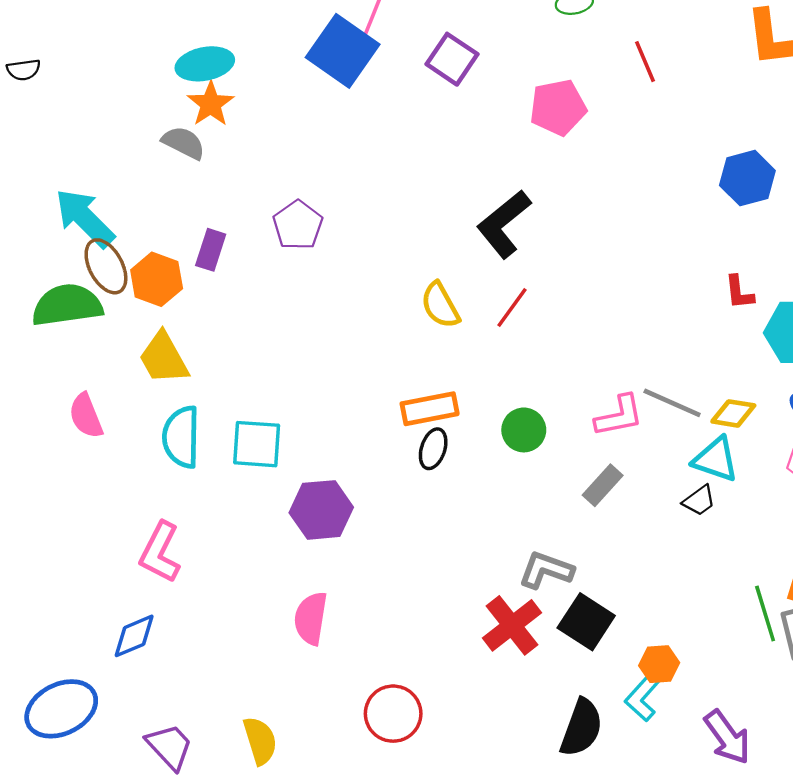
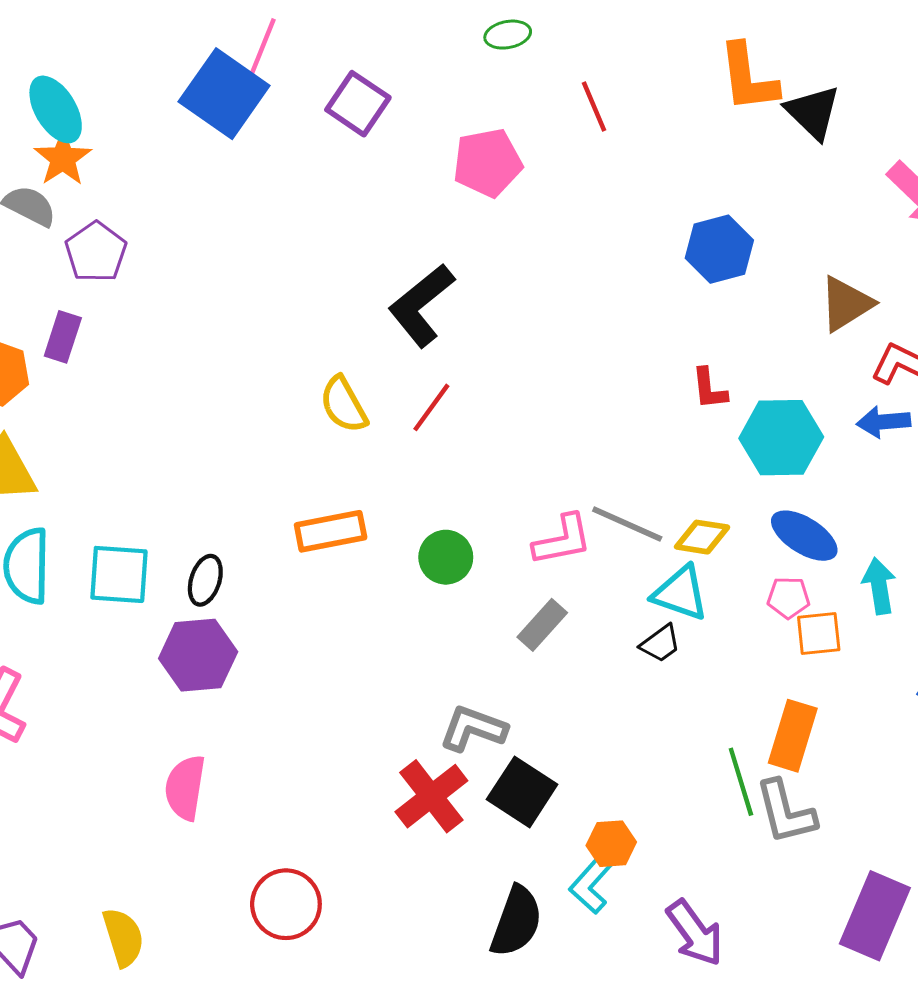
cyan ellipse: (205, 64) -> (56, 109), turned 70
purple pentagon: (298, 225) -> (96, 252), moved
black ellipse: (433, 449) -> (205, 580), moved

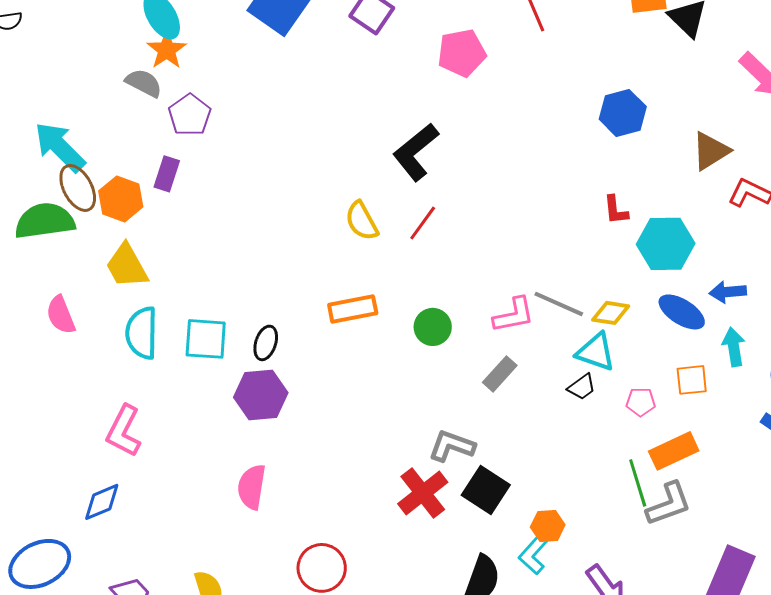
blue arrow: (883, 422) -> (728, 292), moved
pink pentagon: (788, 598) -> (641, 402), moved
orange rectangle: (793, 736) -> (674, 451), turned 48
gray L-shape: (786, 812) -> (669, 504), turned -96

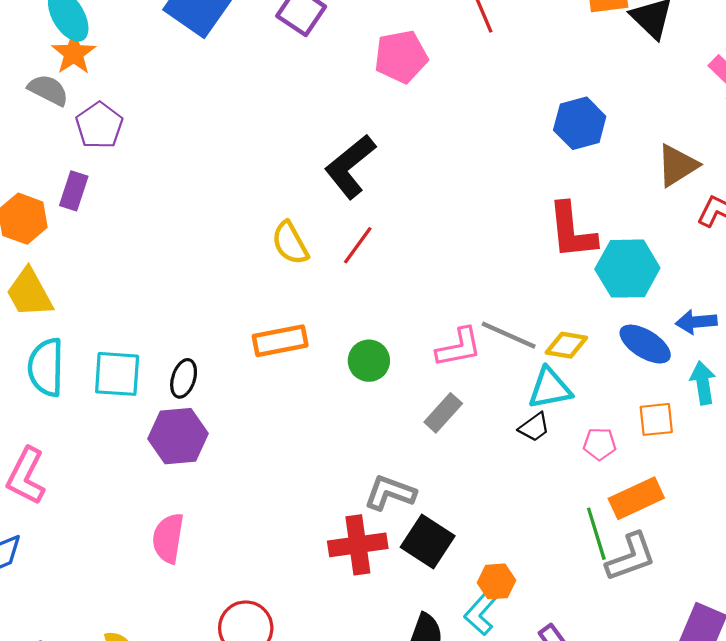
red L-shape: (616, 210) -> (572, 231), size x1.8
cyan triangle: (596, 352) -> (550, 388), turned -30
red cross: (423, 493) -> (358, 545), turned 30

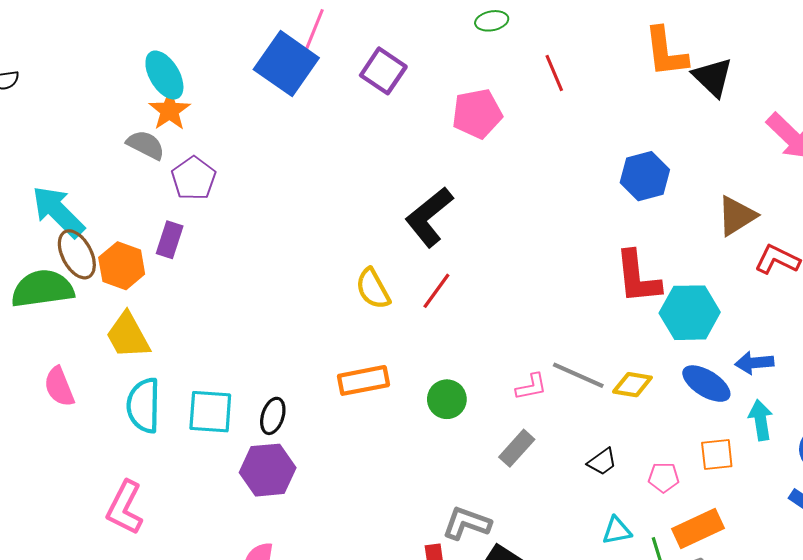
pink L-shape: (459, 347) -> (531, 387), size x0.7
cyan triangle: (550, 388) -> (617, 531), moved, size x0.7

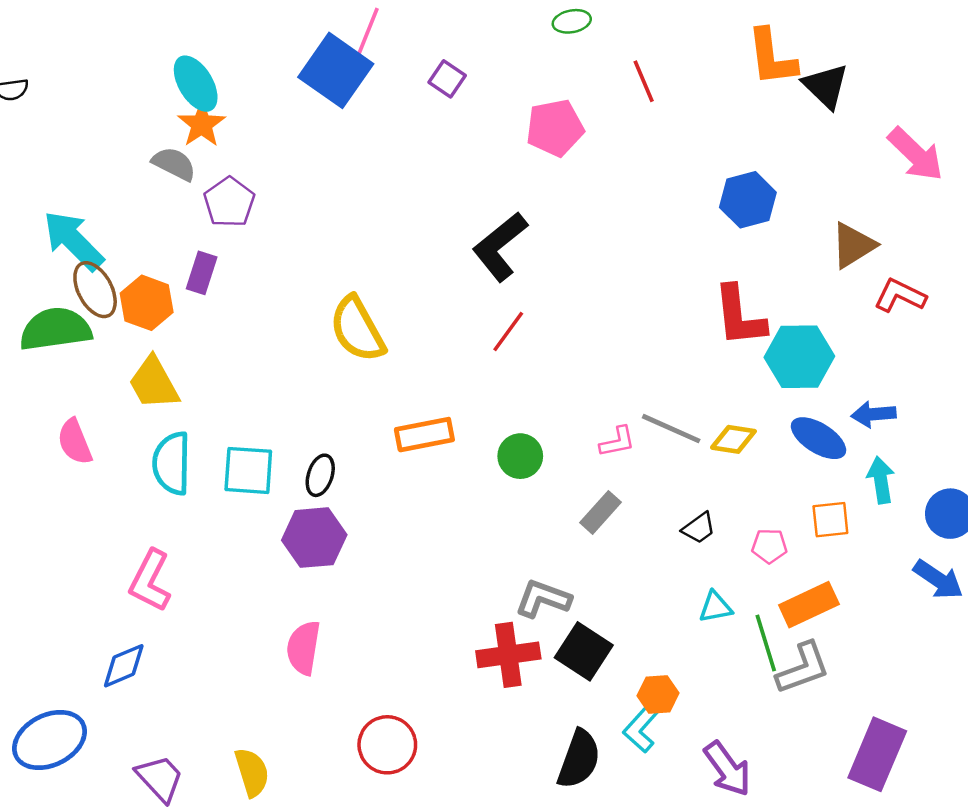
purple square: (383, 71) -> (447, 79), size x0.7
yellow semicircle: (373, 289) -> (357, 329), moved, size x1.4

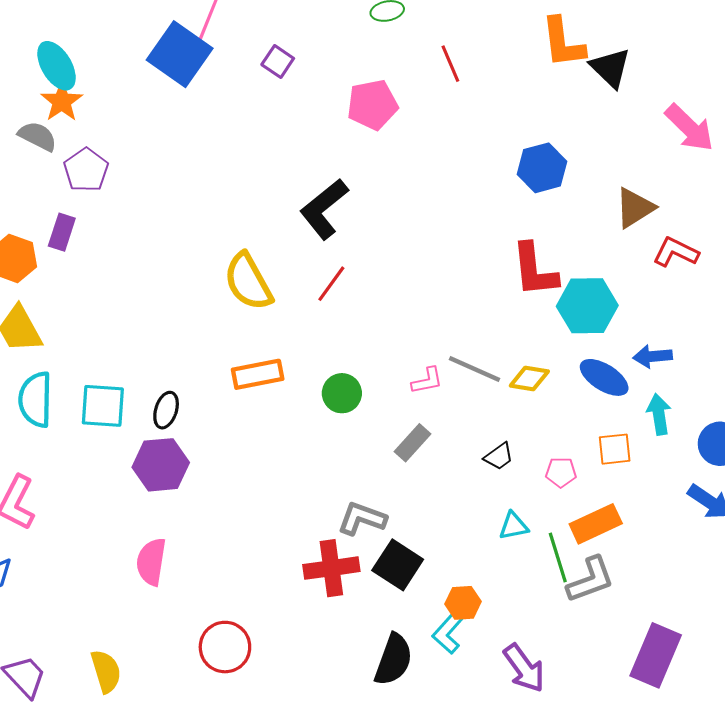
yellow semicircle: (357, 329) -> (248, 282), moved

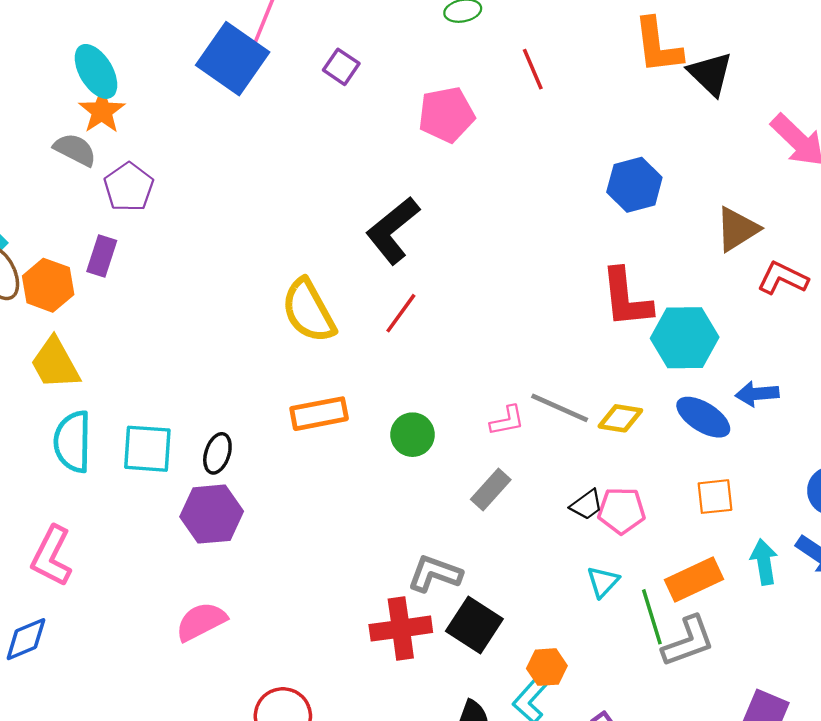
cyan arrow: (659, 414) -> (764, 562), moved
pink pentagon: (561, 472) -> (622, 511), moved, size x1.4
cyan triangle: (514, 526) -> (603, 582), turned -36
pink semicircle: (151, 562) -> (201, 622), turned 54

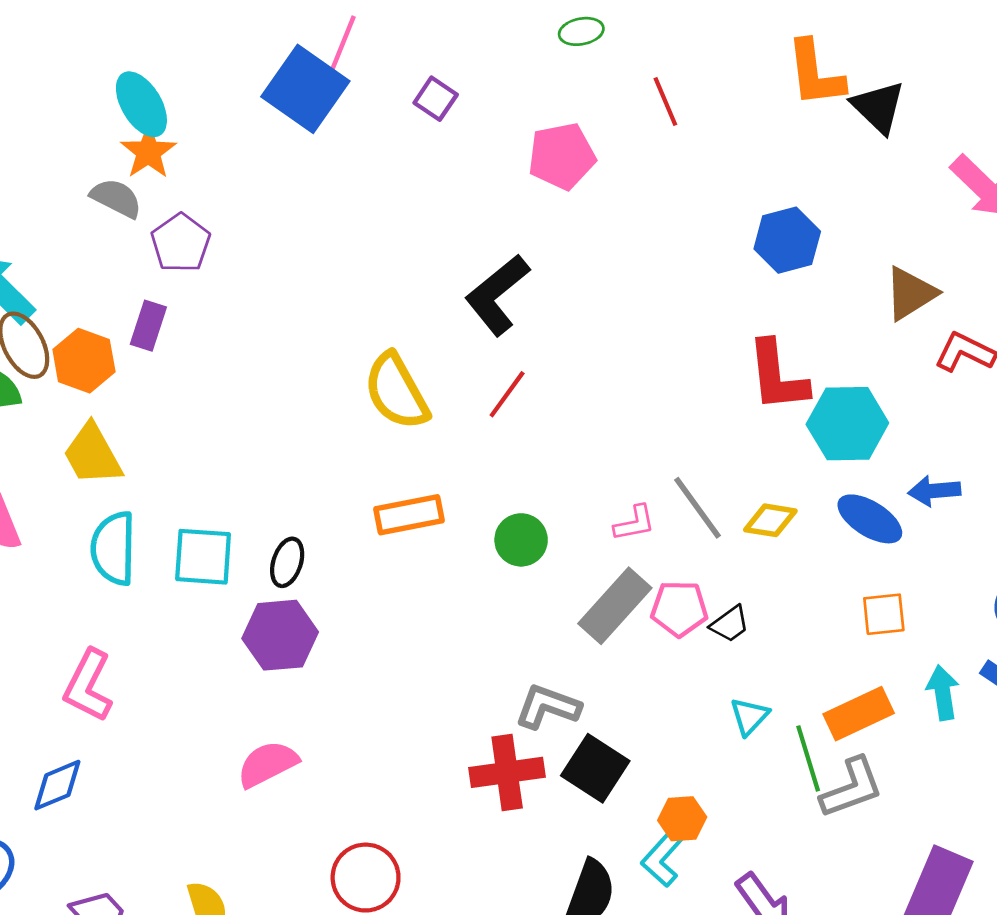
gray line: (560, 408) -> (698, 508), turned 30
gray rectangle: (491, 490) -> (615, 606), size x1.5
pink pentagon: (622, 511) -> (679, 609), moved

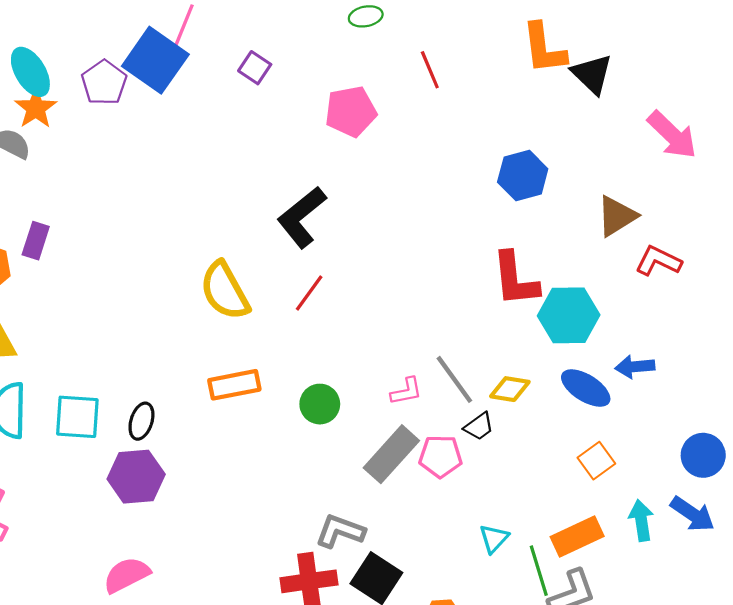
purple pentagon: (181, 243) -> (104, 83), moved
orange square: (884, 614) -> (596, 461), turned -30
black trapezoid: (730, 624) -> (479, 426), moved

